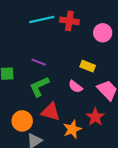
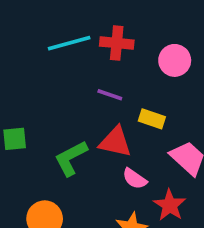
purple line: (39, 62) -> (110, 95), moved
pink semicircle: (75, 87) -> (135, 179), moved
red triangle: (51, 112) -> (115, 142), moved

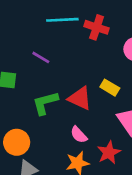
purple line: (110, 95) -> (41, 57), moved
pink semicircle: (135, 179) -> (79, 135), moved

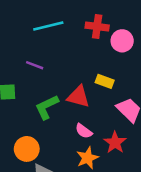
red cross: (97, 27) -> (97, 27), moved

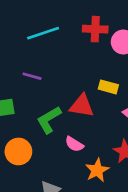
pink semicircle: (84, 131) -> (74, 144), moved
orange circle: (27, 149) -> (18, 151), moved

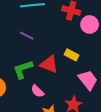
purple line: (32, 76) -> (27, 36), moved

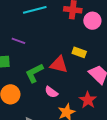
purple line: (27, 36) -> (18, 41), moved

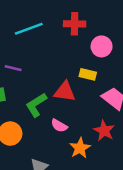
pink circle: (92, 21) -> (102, 46), moved

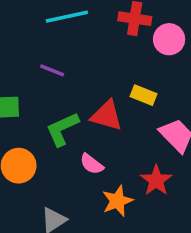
pink circle: (102, 46) -> (169, 39), moved
purple line: (13, 68) -> (52, 70), moved

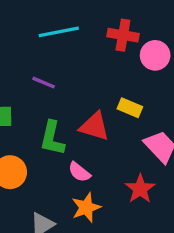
green L-shape: (62, 129) -> (52, 138), turned -54
orange star: (117, 201) -> (86, 207), moved

